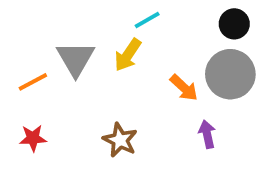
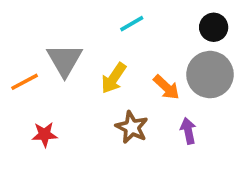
yellow arrow: (128, 55) -> (114, 78), moved
red star: (33, 138) -> (45, 135), moved
brown star: (120, 140) -> (132, 127), moved

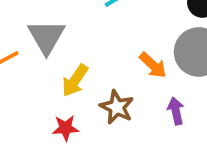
yellow arrow: (114, 78) -> (75, 80), moved
red star: (45, 135) -> (65, 128), moved

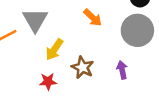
orange arrow: (153, 65) -> (93, 18), moved

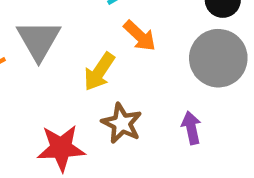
yellow arrow: (54, 50) -> (99, 72), moved
red star: (48, 81) -> (61, 148), size x1.5

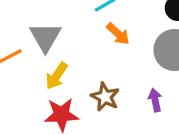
yellow arrow: (99, 72) -> (57, 76), moved

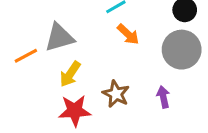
gray triangle: (45, 37) -> (59, 37), turned 44

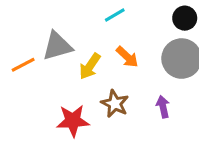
orange arrow: (128, 34) -> (127, 57), moved
yellow arrow: (70, 74) -> (90, 66), moved

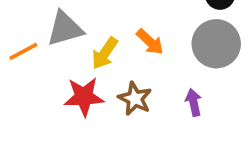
red star: (73, 121) -> (84, 97), moved

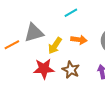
orange arrow: (150, 42) -> (79, 40), turned -35

